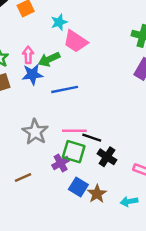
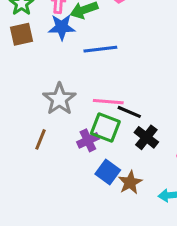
brown line: (23, 178) -> (40, 139), moved, turned -49

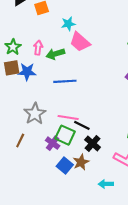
blue star: (62, 27) -> (27, 72), moved
purple cross: (88, 140) -> (53, 143), turned -32
brown star: (130, 182) -> (81, 162), moved

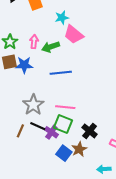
black line: (82, 125) -> (38, 126), moved

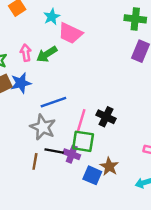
blue line: (61, 73) -> (53, 102), moved
pink line: (65, 107) -> (81, 121), turned -66
black cross: (90, 131) -> (106, 117), moved

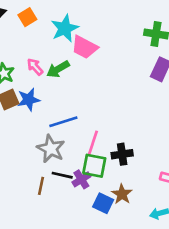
cyan star: (52, 17) -> (65, 28), size x1.5
pink arrow: (26, 53) -> (35, 67), turned -35
black cross: (106, 117) -> (122, 154), moved, turned -36
purple cross: (72, 154) -> (81, 179), turned 35

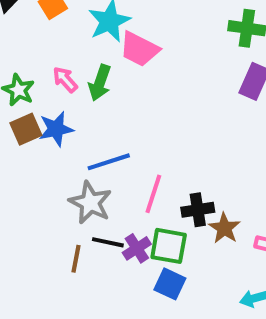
green arrow: (58, 69) -> (100, 83), turned -40
green square: (94, 166) -> (169, 246), moved
brown star: (122, 194) -> (224, 228), moved

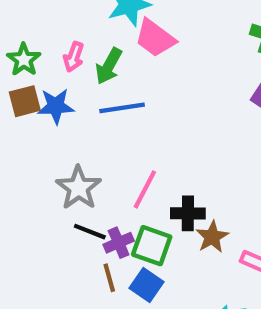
pink arrow: (65, 80) -> (74, 57), turned -128
blue line: (109, 162) -> (122, 108), moved
brown line: (76, 259) -> (109, 278), moved, turned -36

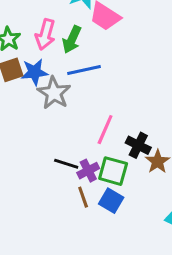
pink arrow: (74, 57) -> (45, 34), size x1.4
gray star: (79, 188) -> (54, 93), moved
black cross: (188, 213) -> (138, 145), turned 30

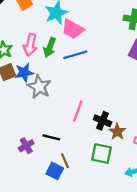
blue line: (84, 70) -> (75, 55), moved
purple cross: (88, 171) -> (26, 146), moved
green square: (113, 171) -> (102, 154), moved
blue square: (111, 201) -> (55, 171), moved

